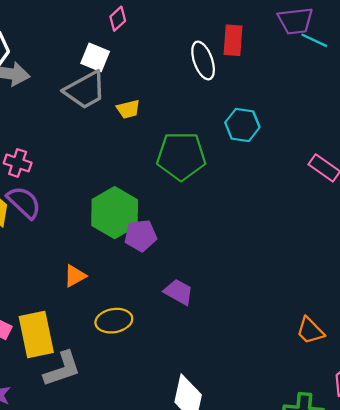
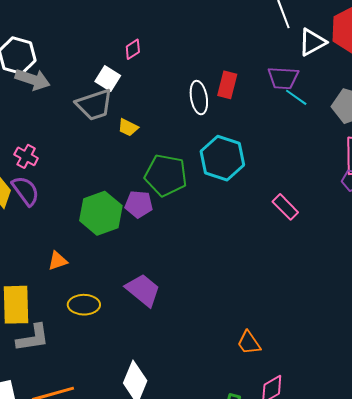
yellow trapezoid: (128, 109) -> (128, 127), turned 30
cyan hexagon: (242, 125) -> (222, 158), size x1.5
purple pentagon: (141, 236) -> (139, 204), moved
purple trapezoid: (178, 292) -> (143, 290), size x1.4

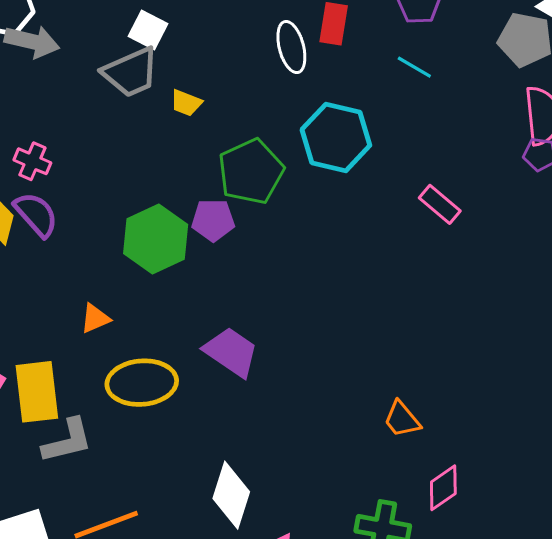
cyan line: (296, 97) -> (414, 67), moved
green pentagon: (166, 175) -> (251, 172), turned -30
yellow ellipse: (84, 305) -> (142, 383), size x1.4

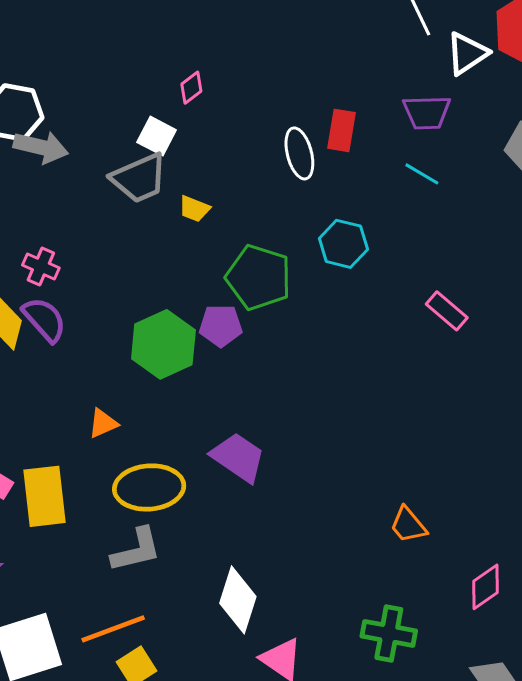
cyan hexagon: (336, 137) -> (343, 244), size x0.7
green pentagon: (251, 172) -> (259, 277), turned -30
gray L-shape: (67, 441) -> (136, 550), moved
pink diamond: (443, 488) -> (486, 587), moved

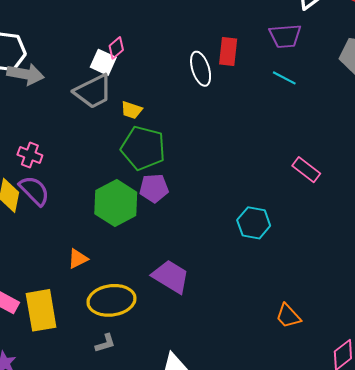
pink diamond: (191, 88) -> (116, 48), moved
cyan hexagon: (343, 244) -> (254, 223), moved
green pentagon: (259, 277) -> (143, 148), moved
gray L-shape: (136, 550) -> (105, 343), size x0.6

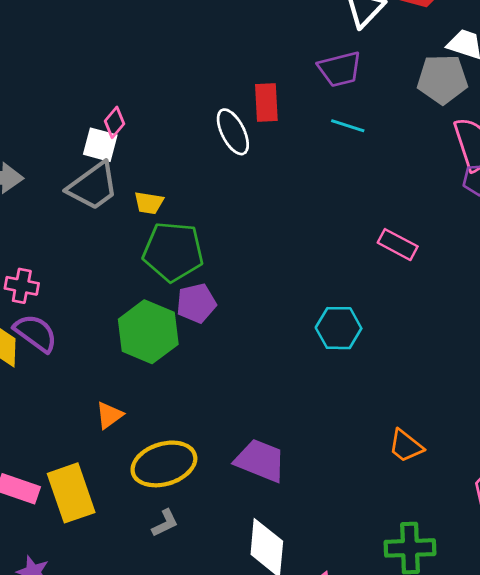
purple trapezoid: (171, 277) -> (260, 461), moved

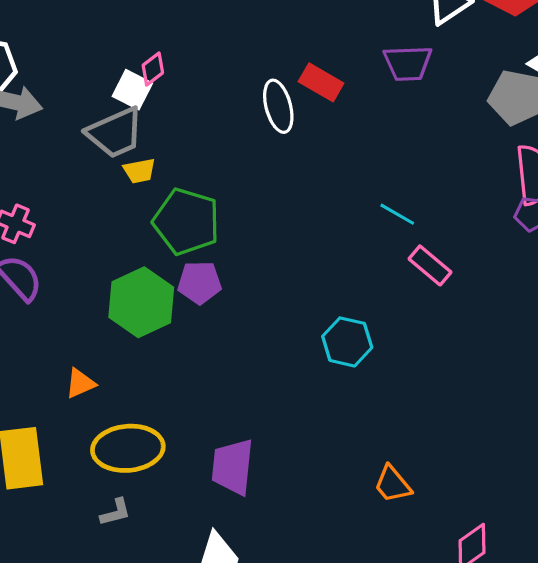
red rectangle: (266, 103) -> (321, 82), turned -69
cyan line: (348, 126) -> (397, 214), moved
yellow trapezoid: (149, 203) -> (139, 171), moved, turned -32
purple trapezoid: (260, 461) -> (233, 467), turned -118

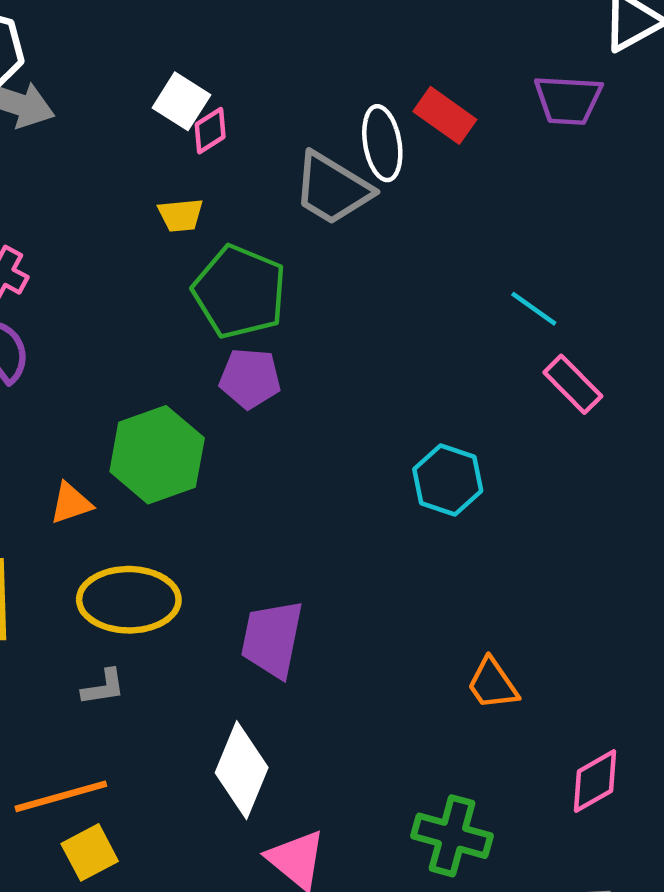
pink diamond: (153, 69) -> (210, 131), moved
gray trapezoid: (115, 133) -> (332, 189), moved, turned 50
green hexagon: (141, 302) -> (157, 455), moved

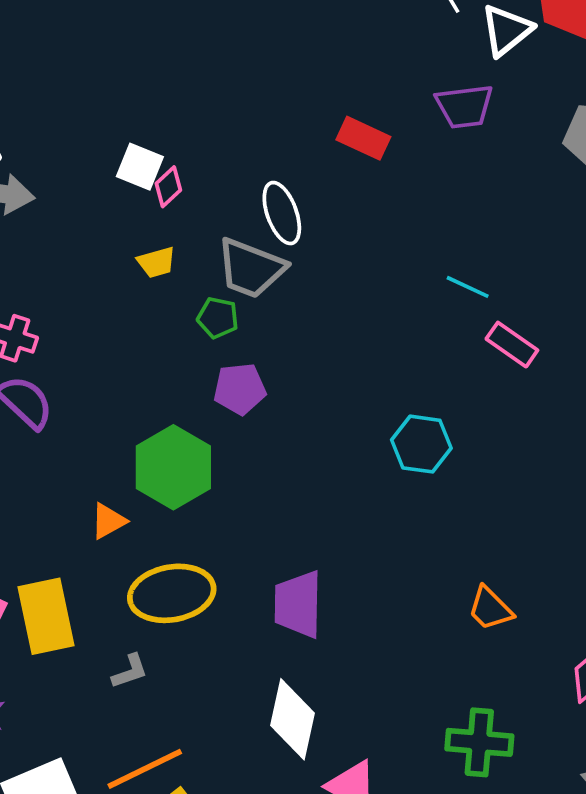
white ellipse: (382, 143) -> (282, 213), moved
gray trapezoid: (332, 189) -> (251, 268), moved
green pentagon: (240, 292) -> (218, 318), size x0.5
gray L-shape: (103, 687) -> (130, 671), moved

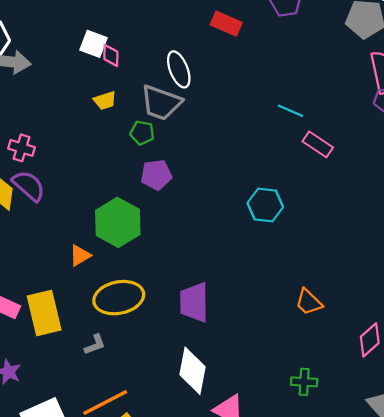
pink diamond: (168, 187) -> (111, 55), turned -45
green cross: (479, 742) -> (304, 382), size x0.7

